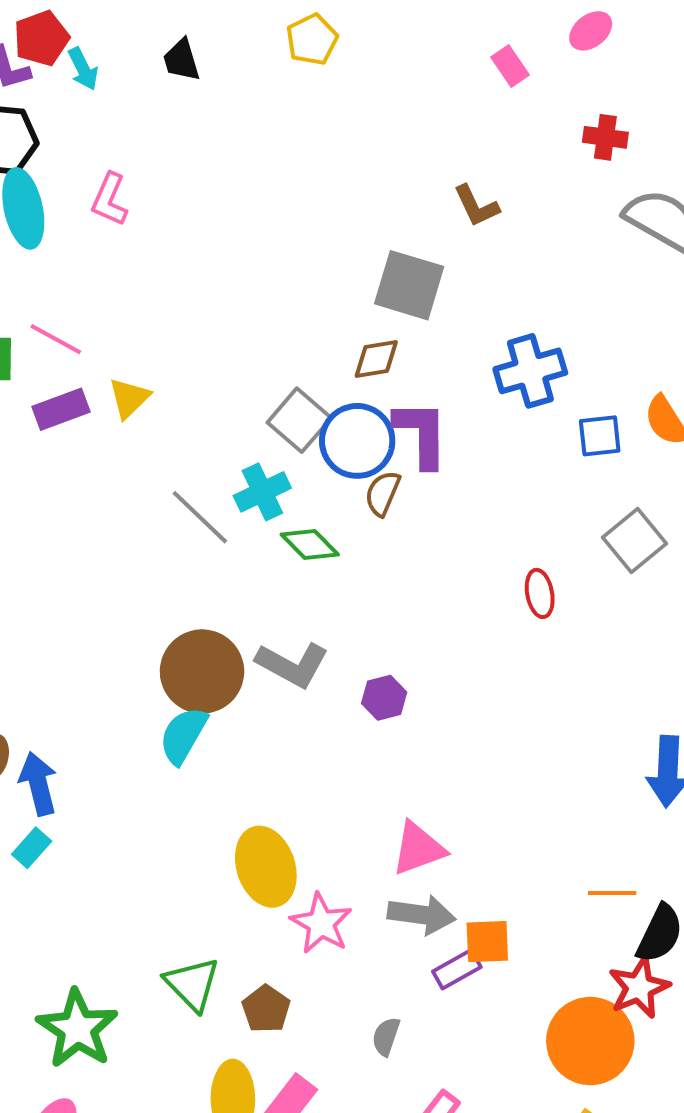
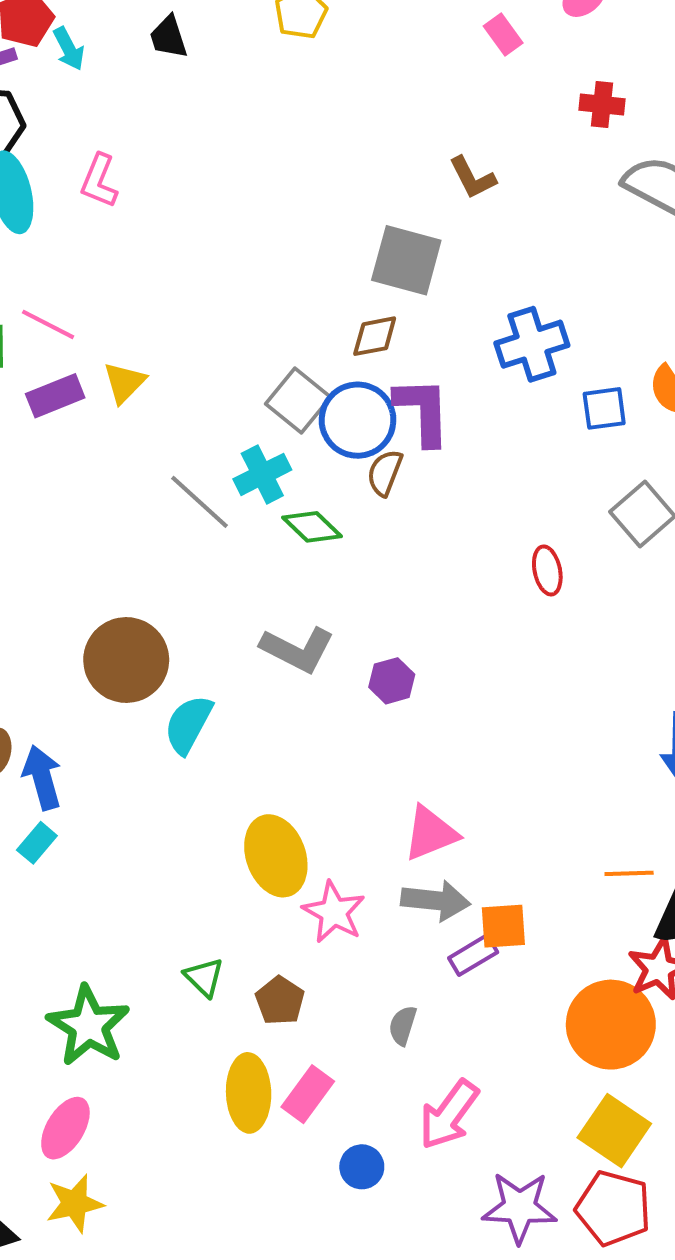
brown circle: (202, 672) -> (126, 660), moved
green triangle: (192, 984) -> (204, 977), size x0.7

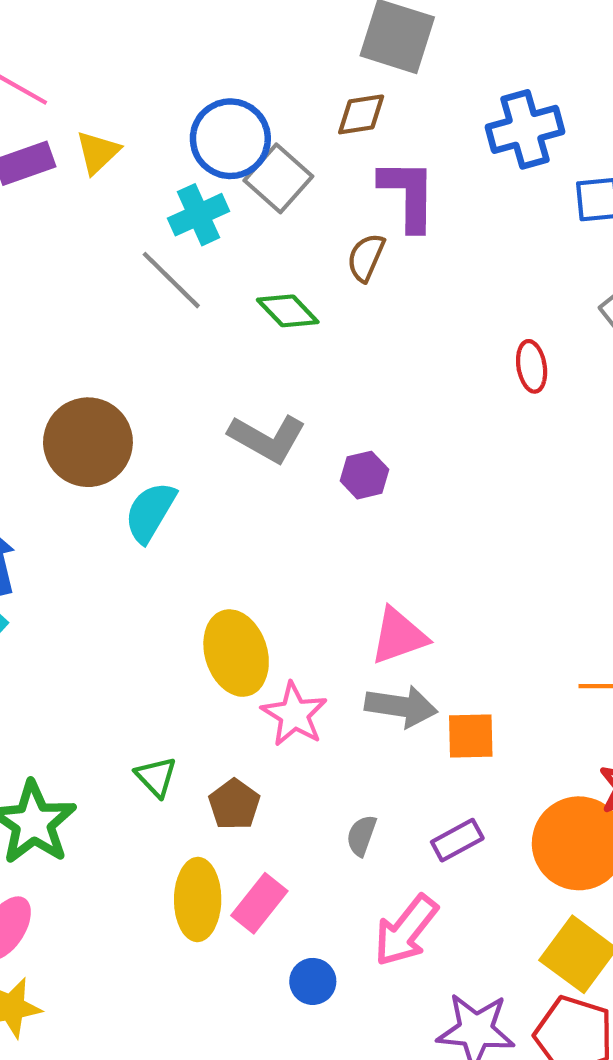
blue circle: (358, 420) -> (230, 139), moved
cyan cross: (262, 474) -> (198, 215), moved
purple rectangle: (473, 955) -> (457, 840), moved

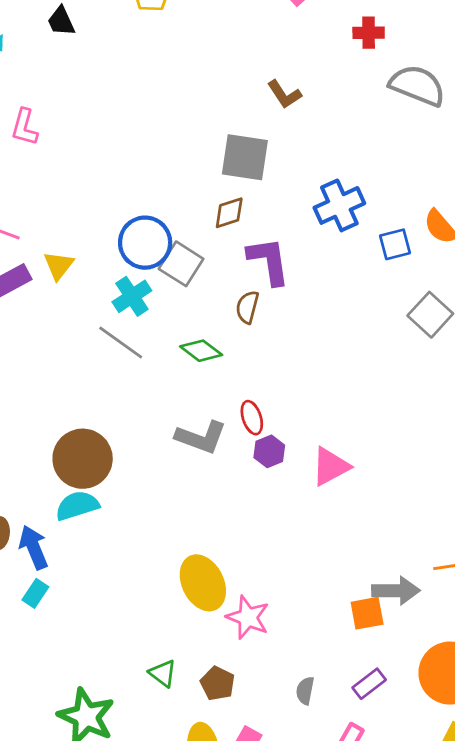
red ellipse: (532, 366) -> (252, 418), moved
cyan semicircle: (150, 512) -> (77, 506), moved, turned 51
pink triangle: (399, 636) -> (330, 466), moved
gray arrow: (401, 706) -> (396, 591), moved

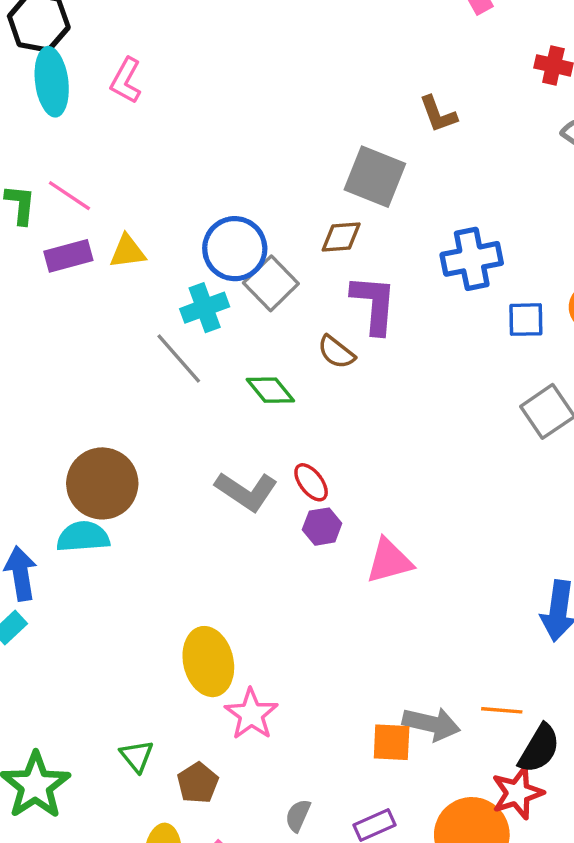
yellow triangle: (59, 266) -> (128, 252), turned 32
brown semicircle: (247, 307) -> (336, 352), turned -80
red ellipse: (252, 418) -> (311, 482), turned -32

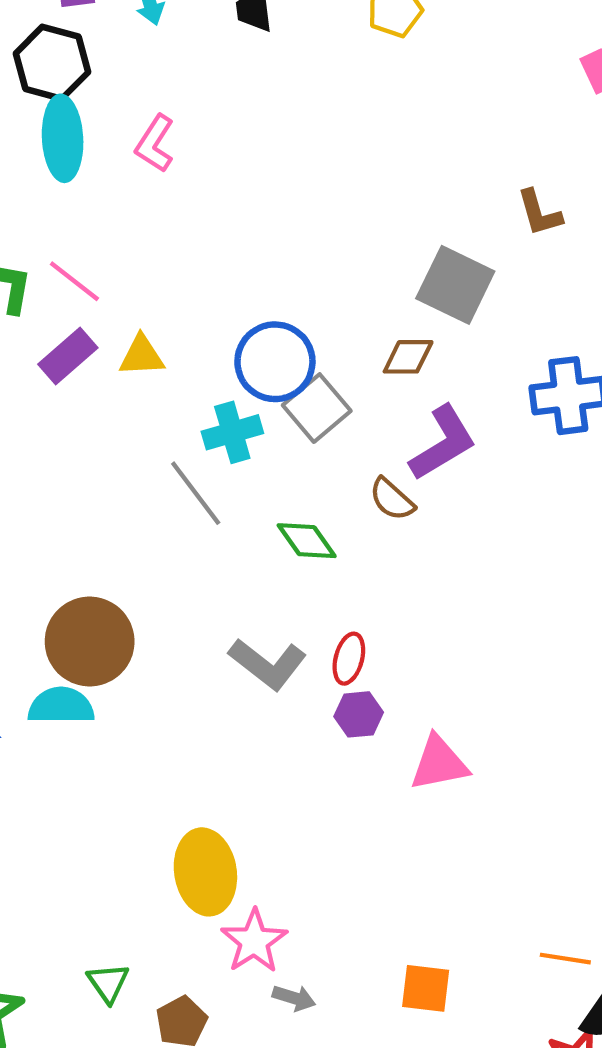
purple rectangle: (68, 256) -> (68, 356), turned -30
purple L-shape: (374, 304) -> (443, 443), turned 50
red ellipse: (311, 482) -> (349, 659), turned 48
gray arrow: (431, 724) -> (294, 998), moved, size x0.6

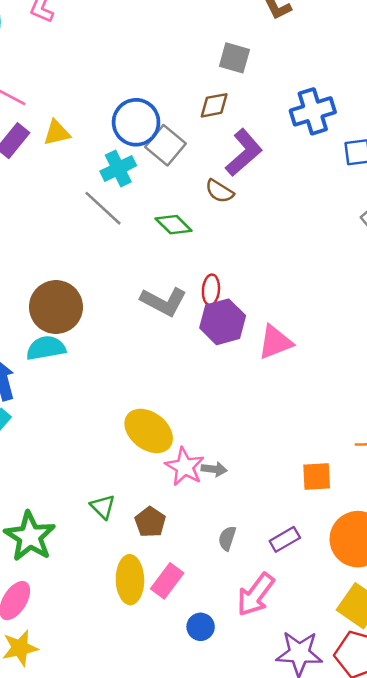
gray square: (455, 285) -> (234, 58), size x0.7
purple hexagon: (359, 714) -> (223, 322), size x1.6
yellow ellipse: (205, 872) -> (149, 431), turned -33
orange square: (426, 988) -> (317, 476), moved
gray arrow: (294, 998) -> (214, 469), moved

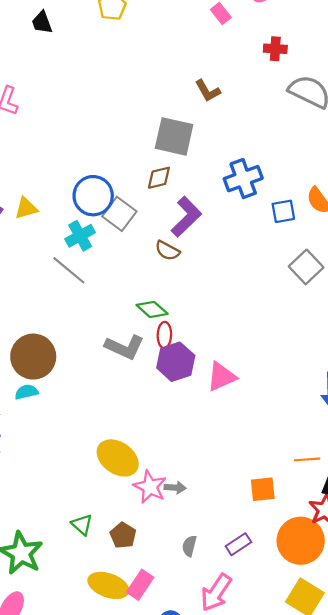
gray square: (234, 58) -> (174, 136), size x1.5
green diamond: (174, 225) -> (152, 309), moved
cyan semicircle: (46, 348) -> (26, 392), size x0.7
yellow ellipse: (130, 580) -> (108, 585), turned -66

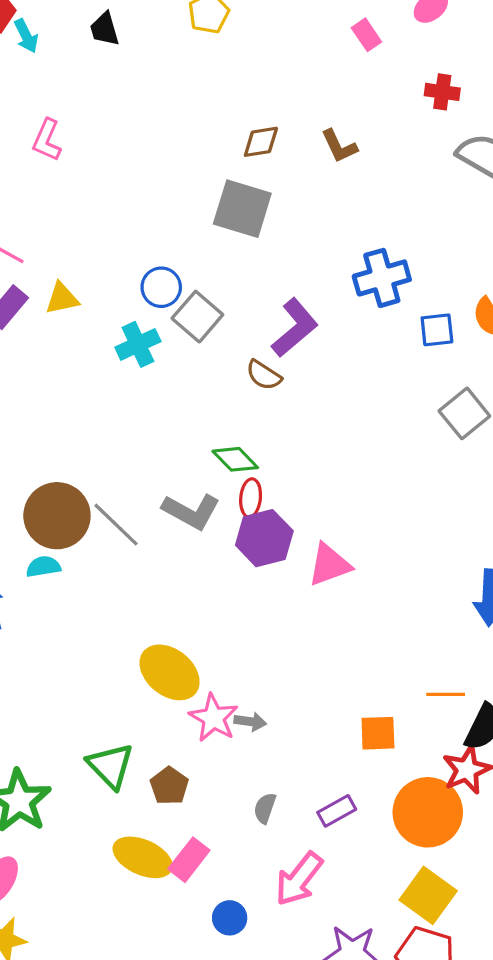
gray square: (174, 136) -> (242, 209), moved
brown diamond: (159, 178) -> (261, 142), moved
blue circle: (93, 196) -> (161, 287), size x0.7
gray line: (69, 270) -> (116, 525), moved
green triangle: (82, 525) -> (111, 766), size x1.5

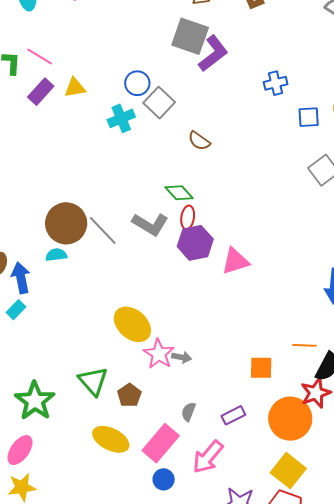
blue cross: (382, 278) -> (276, 83), size x0.7
purple L-shape: (295, 328) -> (213, 54), moved
pink rectangle: (189, 860) -> (161, 443), moved, size x1.4

